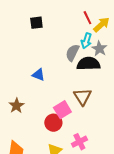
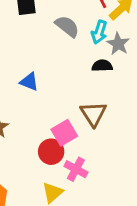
gray semicircle: (72, 53) -> (67, 26), moved, turned 102
black semicircle: (88, 64) -> (102, 66), size x0.6
pink cross: (79, 142) -> (76, 169), moved, turned -35

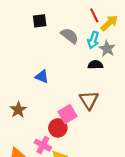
pink cross: (76, 169) -> (43, 145), moved

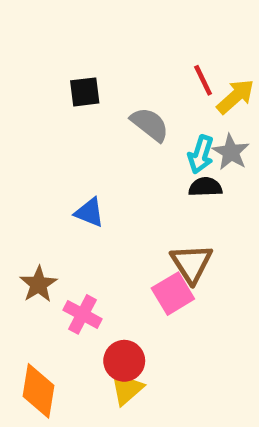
cyan arrow: (93, 40) -> (201, 154), moved
pink square: (68, 114) -> (173, 294), moved
red circle: (58, 128) -> (124, 361), moved
pink cross: (43, 145) -> (83, 314), moved

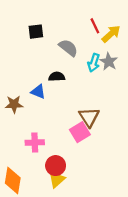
black semicircle: (205, 187) -> (57, 77), moved
brown star: (38, 284) -> (14, 104), moved, turned 30
pink cross: (83, 314) -> (35, 142), turned -30

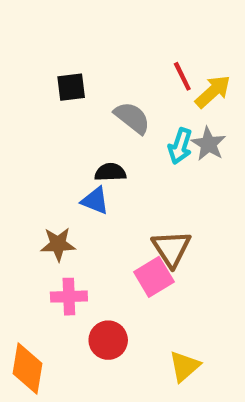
blue triangle: (38, 92) -> (95, 201), moved
brown star: (14, 104) -> (58, 244), moved
yellow triangle: (57, 179) -> (184, 366), moved

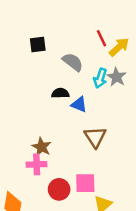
blue triangle: (95, 201) -> (79, 104), moved
brown star: (58, 244) -> (42, 147), moved, turned 30
pink square: (154, 277) -> (85, 183), moved, turned 30

